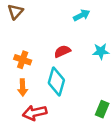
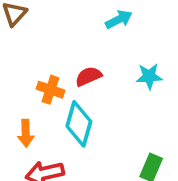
orange cross: (23, 60) -> (50, 90), moved

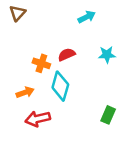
orange arrow: (26, 133) -> (25, 92), turned -108

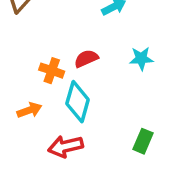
red arrow: (38, 119) -> (66, 146), moved

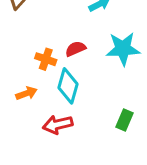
cyan star: (141, 59) -> (123, 49), size x1.6

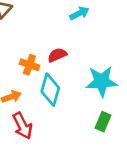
cyan star: (123, 49) -> (102, 81), moved
red arrow: (58, 125) -> (22, 126), moved, turned -104

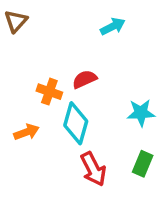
cyan star: (102, 81) -> (141, 113), size x0.7
red arrow: (22, 126) -> (93, 169), moved

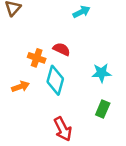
red semicircle: (85, 79) -> (62, 49), turned 49
red arrow: (93, 169) -> (63, 129), moved

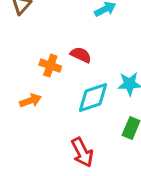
cyan diamond: (55, 80) -> (93, 98), moved, turned 56

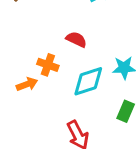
orange cross: (50, 66) -> (48, 65), moved

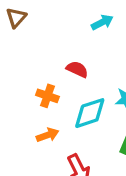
orange arrow: (27, 84) -> (47, 135), moved

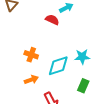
red semicircle: (77, 69) -> (52, 20), moved

